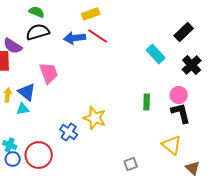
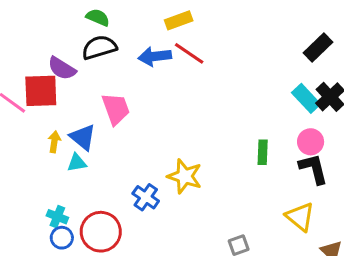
cyan rectangle: (156, 54) -> (306, 98), moved

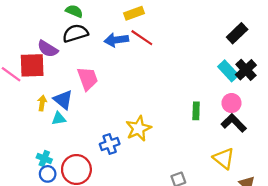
black L-shape: (314, 169) -> (234, 123), turned -30
yellow star: (185, 176) -> (138, 129), turned 30
blue cross: (146, 197) -> (110, 144), turned 36

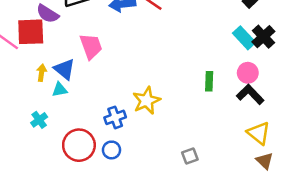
cyan cross: (44, 158) -> (39, 120), moved, turned 32
yellow triangle: (224, 158) -> (259, 133), moved
blue circle: (48, 174) -> (112, 150), moved

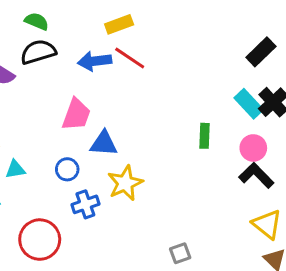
pink trapezoid: (91, 46) -> (76, 114), moved, turned 40
blue triangle: (64, 69) -> (104, 143), moved, turned -35
green rectangle: (209, 81) -> (204, 136), moved
blue circle: (112, 150) -> (67, 169), moved

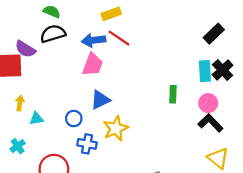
cyan rectangle: (249, 104) -> (205, 71), turned 40
pink trapezoid: (76, 114) -> (93, 65), moved
blue triangle: (104, 143) -> (100, 100), turned -30
blue cross: (85, 204) -> (87, 144), turned 30

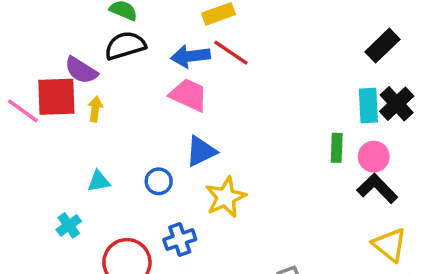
pink trapezoid: (93, 65) -> (189, 95), turned -85
green rectangle: (173, 94) -> (337, 148), moved
yellow arrow: (20, 103) -> (95, 109), moved
blue cross: (87, 144) -> (180, 239), moved, turned -30

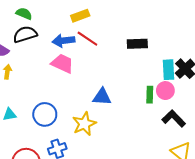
black rectangle: (383, 46) -> (137, 44), moved, turned 42
blue triangle: (201, 151) -> (102, 97), moved, turned 30
pink circle: (374, 157) -> (165, 91), moved
blue circle: (159, 181) -> (45, 114), size x1.5

